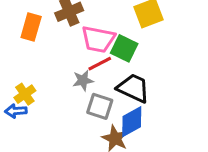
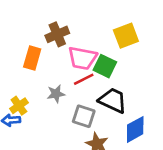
orange rectangle: (31, 27) -> (32, 58), moved
gray star: (83, 80) -> (56, 94), moved
blue diamond: (132, 122) -> (135, 129), moved

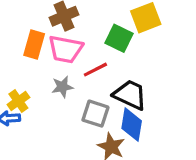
pink trapezoid: (82, 58) -> (66, 49), moved
green square: (105, 66) -> (119, 38), moved
blue diamond: (135, 129) -> (132, 125), moved, turned -52

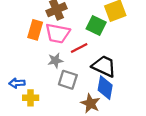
yellow cross: (18, 101) -> (31, 98), moved, turned 35
gray square: (95, 114) -> (68, 80), moved

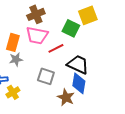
orange rectangle: (35, 30) -> (13, 42), moved
gray star: (55, 60) -> (16, 59), moved
yellow cross: (31, 98) -> (13, 92), turned -32

